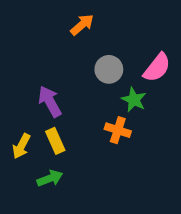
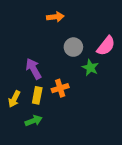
orange arrow: (82, 25) -> (55, 17), turned 35
orange cross: (118, 130) -> (60, 88), moved, turned -35
yellow rectangle: (55, 141) -> (37, 95), turned 35

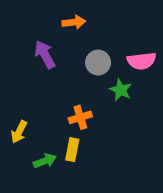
pink semicircle: (106, 46) -> (142, 61), turned 45
purple arrow: (34, 69) -> (45, 54), moved
yellow rectangle: (37, 95) -> (72, 150), moved

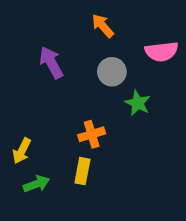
orange arrow: (74, 22) -> (103, 26), moved, turned -125
pink semicircle: (142, 61) -> (162, 52), moved
green arrow: (45, 161) -> (36, 184), moved

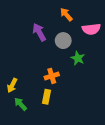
orange arrow: (103, 26) -> (66, 15), moved
purple arrow: (51, 63) -> (39, 32), moved
green arrow: (36, 184) -> (20, 104), turned -112

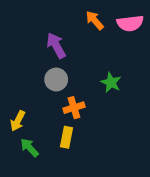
pink semicircle: (91, 29) -> (130, 23), moved
gray circle: (63, 41) -> (56, 80), moved

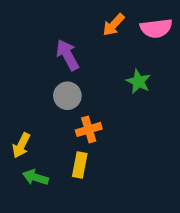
orange arrow: (95, 20) -> (114, 25), turned -96
green star: (111, 82) -> (138, 82), moved
green arrow: (30, 148) -> (35, 177), turned -30

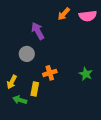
green star: (138, 82) -> (86, 74), moved
gray circle: (67, 96) -> (27, 54), moved
yellow rectangle: (80, 165) -> (35, 89), moved

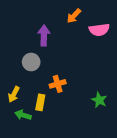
pink semicircle: (88, 16) -> (99, 30), moved
purple arrow: (38, 31) -> (44, 35), turned 30
green star: (86, 74) -> (99, 100), moved

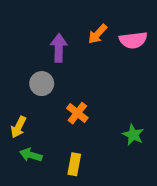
orange arrow: (74, 16) -> (98, 34), moved
orange cross: (58, 84) -> (77, 113), turned -35
yellow rectangle: (40, 102) -> (74, 164), moved

